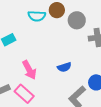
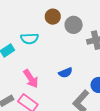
cyan semicircle: (37, 16) -> (30, 39), moved

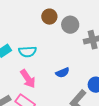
cyan semicircle: (30, 39) -> (27, 52), moved

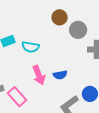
pink arrow: (28, 79) -> (39, 75), moved

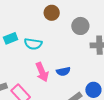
brown circle: (60, 17) -> (52, 13), moved

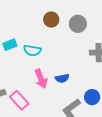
gray circle: (80, 26) -> (78, 24), moved

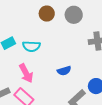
pink arrow: (41, 79) -> (26, 73), moved

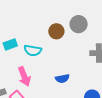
brown circle: (47, 14) -> (56, 31), moved

